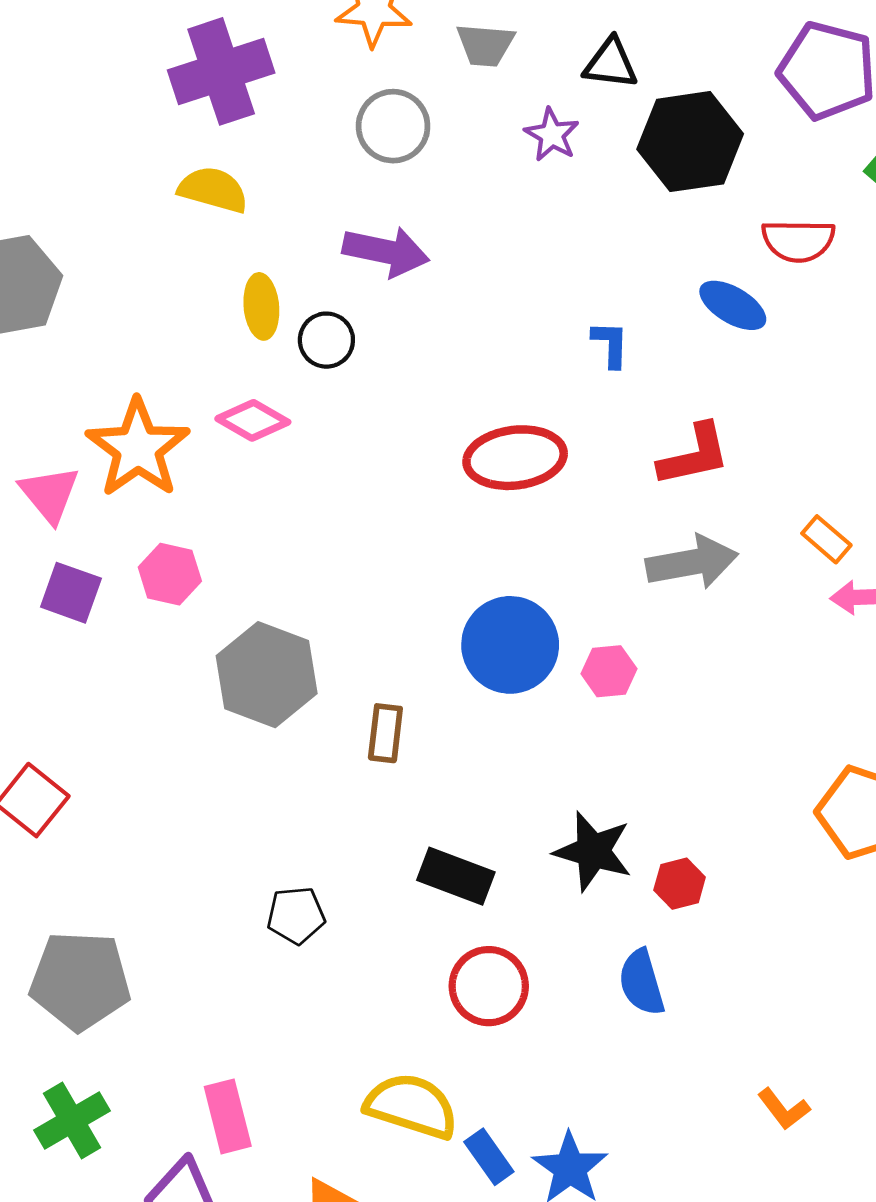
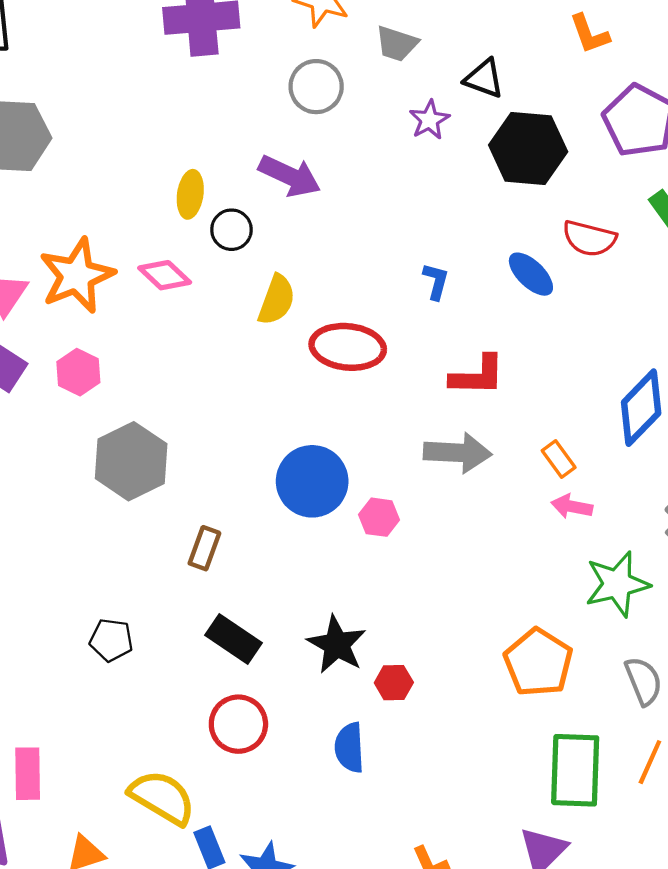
yellow semicircle: (213, 190) -> (277, 300), moved, turned 81
brown rectangle: (385, 733) -> (204, 548), moved

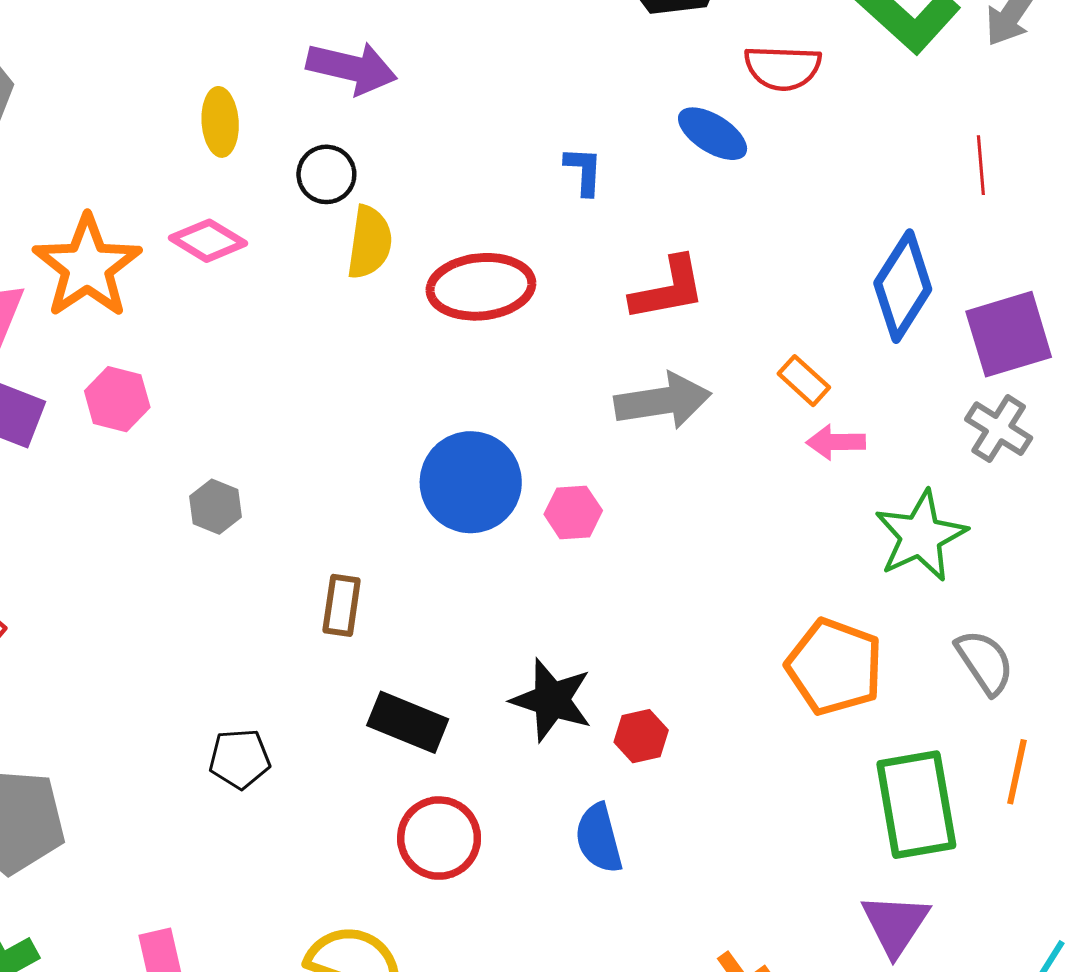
black circle: (231, 230) -> (326, 174), moved
gray hexagon: (131, 461) -> (216, 507), size x0.5

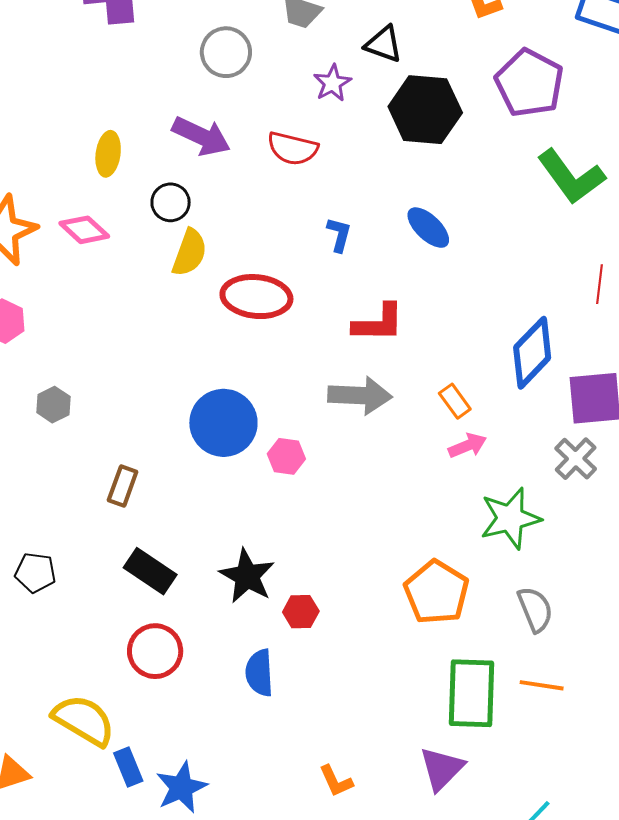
red semicircle: (783, 68) -> (293, 148), moved
pink arrow: (836, 442) -> (467, 446), turned 147
orange line: (1017, 772) -> (542, 685), turned 75

